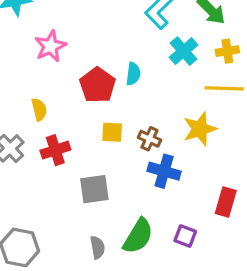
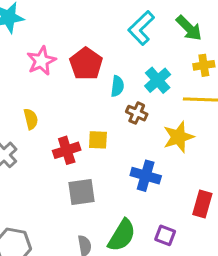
cyan cross: (184, 51) -> (158, 80), moved
red pentagon: (98, 85) -> (86, 64), moved
brown cross: (149, 139) -> (137, 113), moved
red cross: (55, 150) -> (67, 150), moved

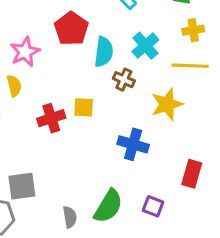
pink star: (41, 61) -> (25, 52), moved
cyan semicircle: (117, 86) -> (104, 52), size x1.4
gray square: (82, 192) -> (22, 186), moved

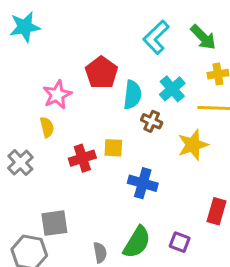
blue cross: (133, 144) -> (143, 183), moved

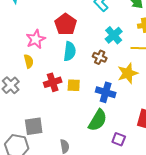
cyan semicircle: (132, 95) -> (70, 51), moved
yellow square: (113, 148) -> (74, 85), moved
blue cross: (143, 183) -> (106, 92), moved
green semicircle: (137, 242) -> (98, 120), moved

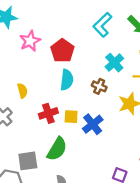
pink star: (36, 39) -> (30, 41), moved
blue cross: (106, 92) -> (93, 124), moved, turned 36
green semicircle: (98, 120) -> (57, 149), moved

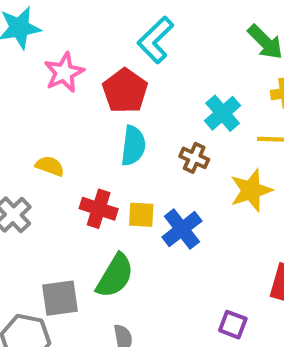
cyan L-shape: (102, 25) -> (156, 40), moved
yellow semicircle: (22, 91) -> (50, 166), turned -56
red cross: (48, 113) -> (99, 209), turned 36

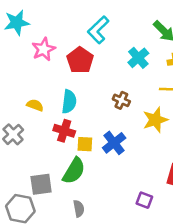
cyan cross: (223, 113) -> (138, 58), moved
cyan semicircle: (133, 146) -> (69, 102), moved
yellow square: (141, 215) -> (85, 144), moved

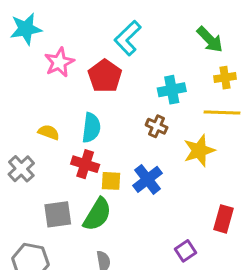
cyan cross: (138, 58) -> (172, 90), moved, turned 30
gray square: (41, 184) -> (58, 214), moved
purple square: (144, 200) -> (185, 251), turned 35

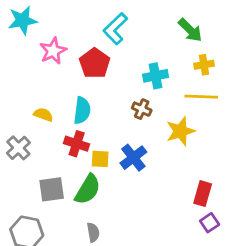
purple square: (185, 251) -> (210, 223), moved

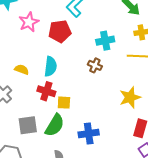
red pentagon: (95, 63) -> (60, 31), turned 30
yellow star: (180, 131) -> (130, 97), moved
blue cross: (133, 158) -> (89, 134), moved, turned 30

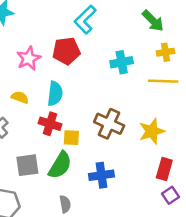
pink star: (29, 22) -> (29, 58), moved
brown cross: (95, 65) -> (109, 124), moved, size x1.6

